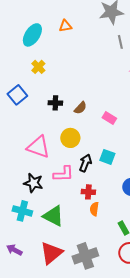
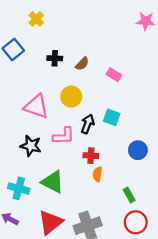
cyan cross: (22, 211) -> (19, 188), moved

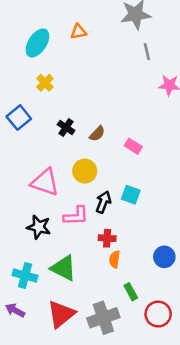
black cross: (55, 58) -> (66, 128), turned 32
blue circle: (138, 150) -> (164, 257), moved
green rectangle: (129, 195) -> (131, 292), moved

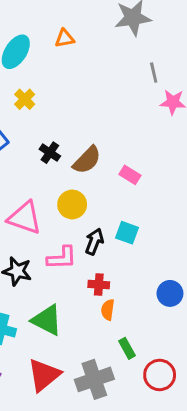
gray line: (147, 52) -> (154, 73), moved
brown semicircle: (97, 134) -> (87, 160), size x1.5
blue circle: (164, 257) -> (170, 293), moved

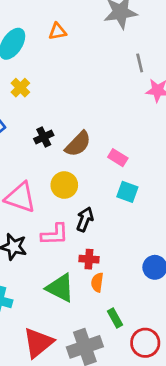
black cross: (50, 153) -> (44, 137), turned 30
cyan square: (127, 233) -> (127, 192), moved
green triangle: (47, 320) -> (60, 288), moved

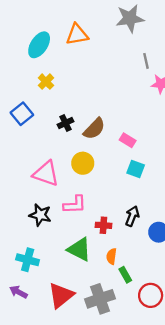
orange triangle: (57, 31) -> (77, 34), size x1.5
black arrow: (85, 219) -> (132, 216), moved
orange semicircle: (97, 282) -> (111, 256), moved

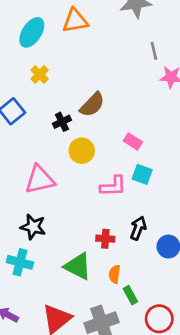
brown semicircle: (94, 129) -> (92, 105), moved
yellow circle: (83, 163) -> (82, 151), moved
pink triangle: (46, 174) -> (40, 180), turned -32
pink L-shape: (75, 205) -> (113, 186), moved
cyan cross: (28, 260) -> (20, 262), moved

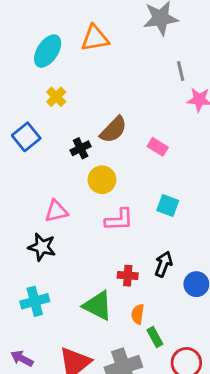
pink rectangle: (133, 141) -> (158, 147), moved
pink triangle: (40, 180) -> (56, 211), size x0.7
pink L-shape: (113, 186) -> (119, 220), moved
black star: (33, 227) -> (42, 247), moved
cyan cross: (20, 262) -> (35, 301), turned -30

